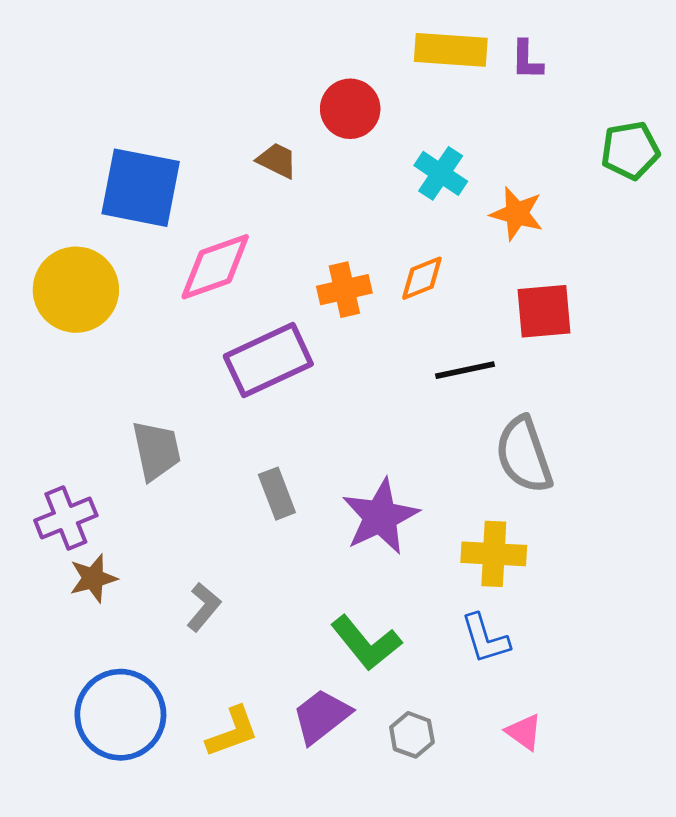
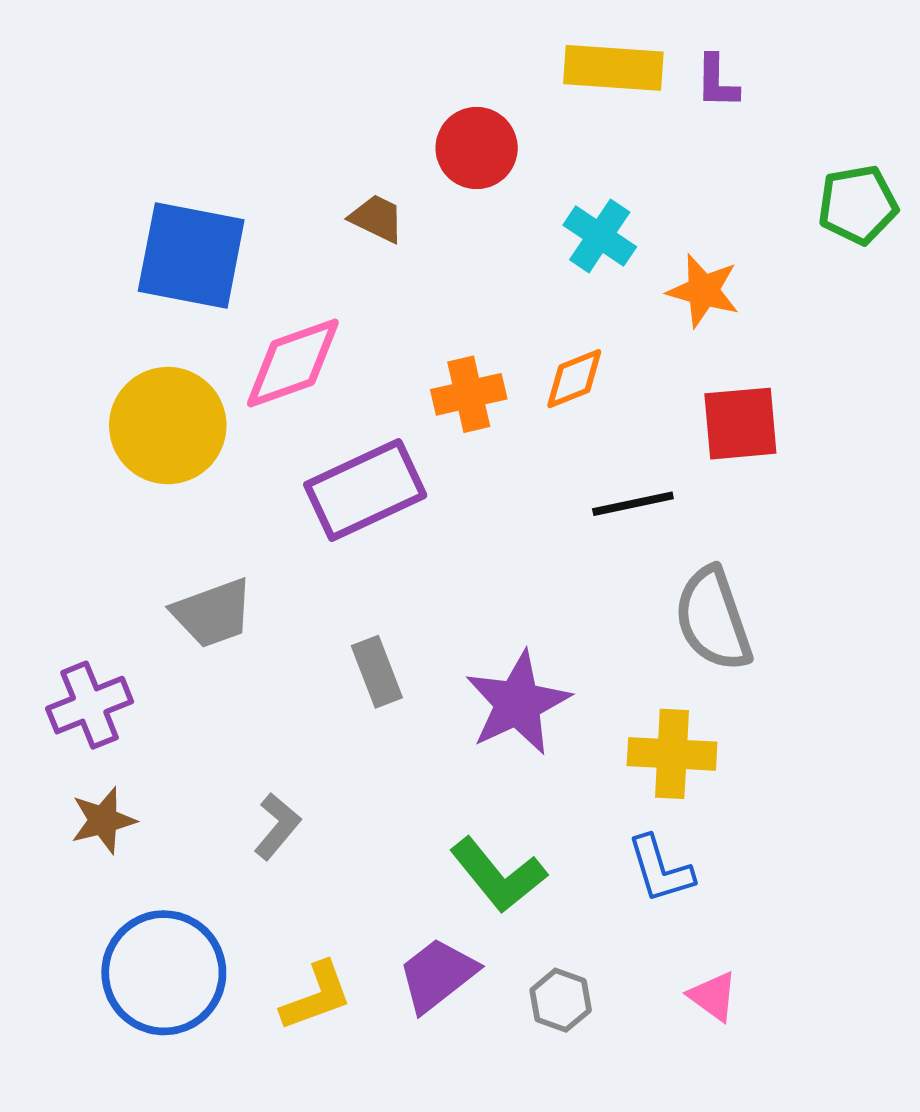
yellow circle: (76, 290) -> (168, 426), moved
gray trapezoid: (156, 451) -> (213, 613), turned 82
brown star: (93, 578) -> (103, 820), moved

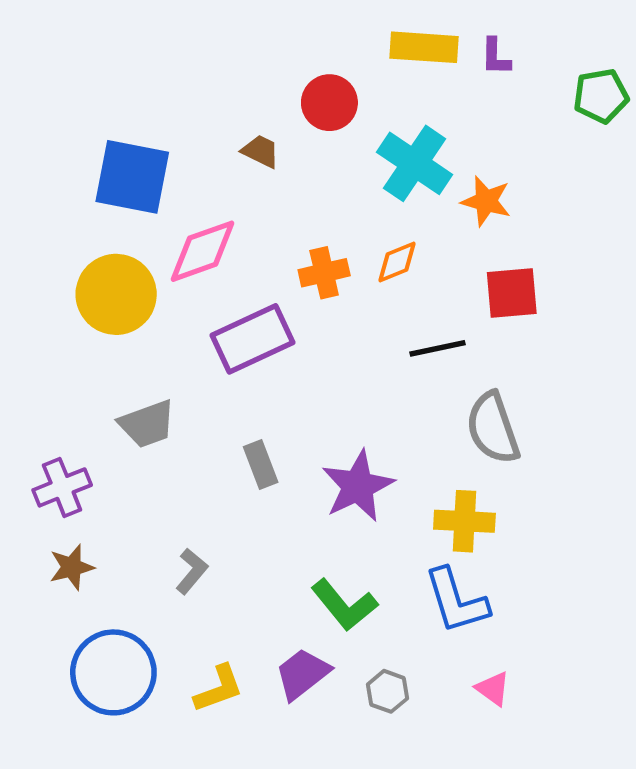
green pentagon: (858, 205) -> (601, 96), moved
cyan cross: (600, 236) -> (415, 163), size x1.5
blue L-shape: (660, 869) -> (456, 601), size x1.4

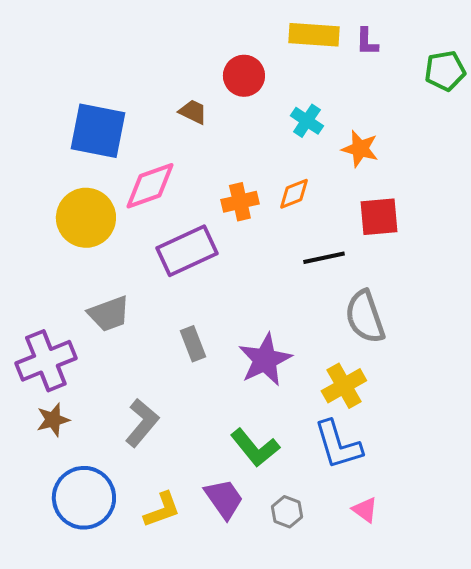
cyan cross: (415, 163) -> (307, 121), size x0.6
purple cross: (62, 487) -> (46, 361), size x1.4
yellow cross: (464, 521) -> (344, 386), turned -33
gray L-shape: (192, 571) -> (142, 423), size x1.4
purple trapezoid: (302, 674) -> (224, 499), turned 93

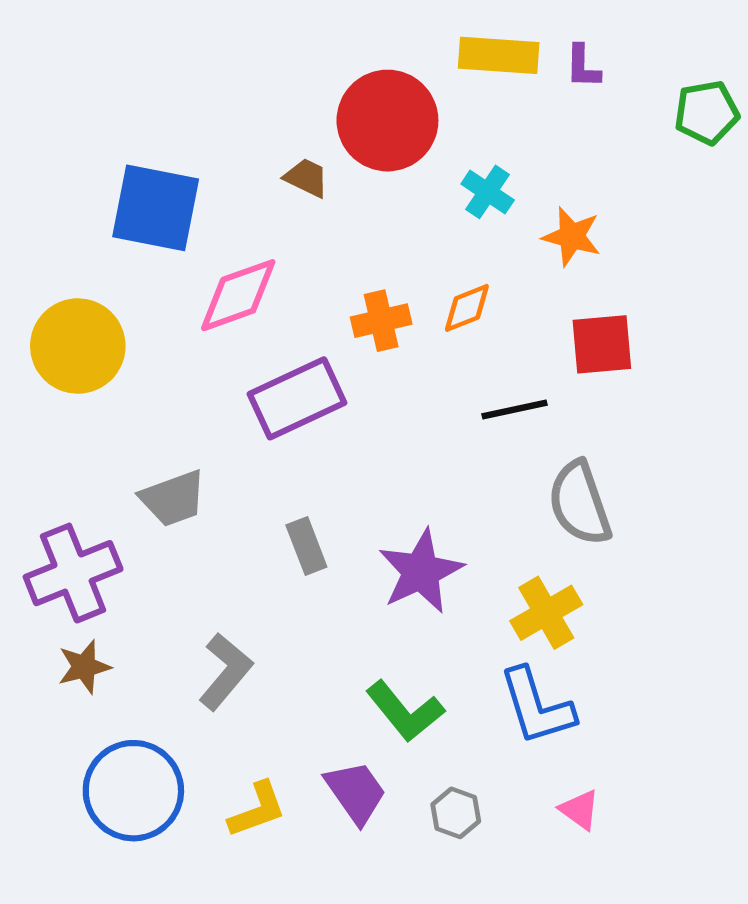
red circle: (244, 76) -> (387, 121), size x1.5
yellow circle: (86, 218) -> (78, 346), moved

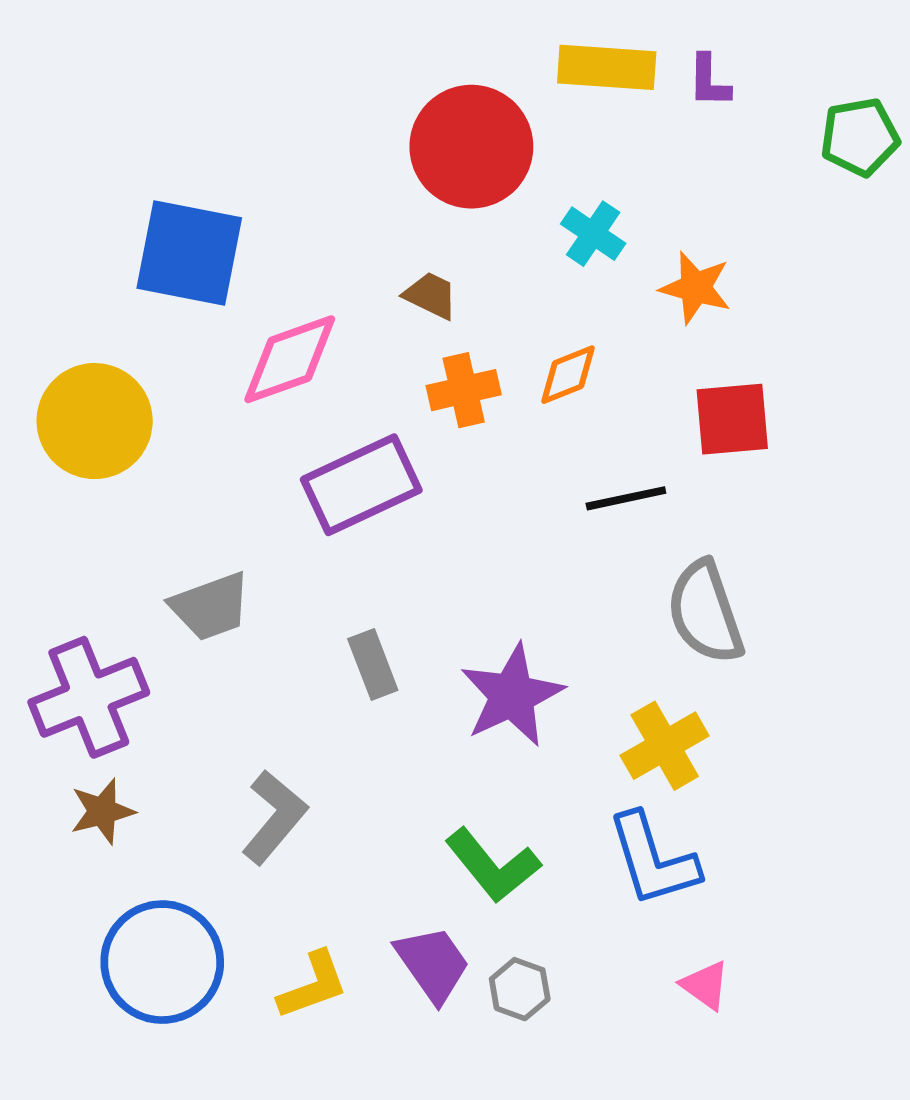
brown trapezoid: (306, 178) -> (431, 295), moved
gray hexagon: (456, 813) -> (520, 989), moved

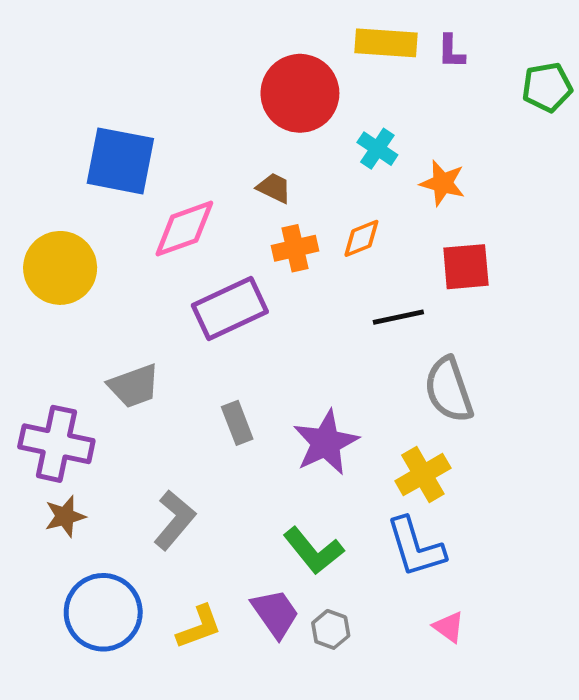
purple cross: (89, 697) -> (56, 444), turned 34

